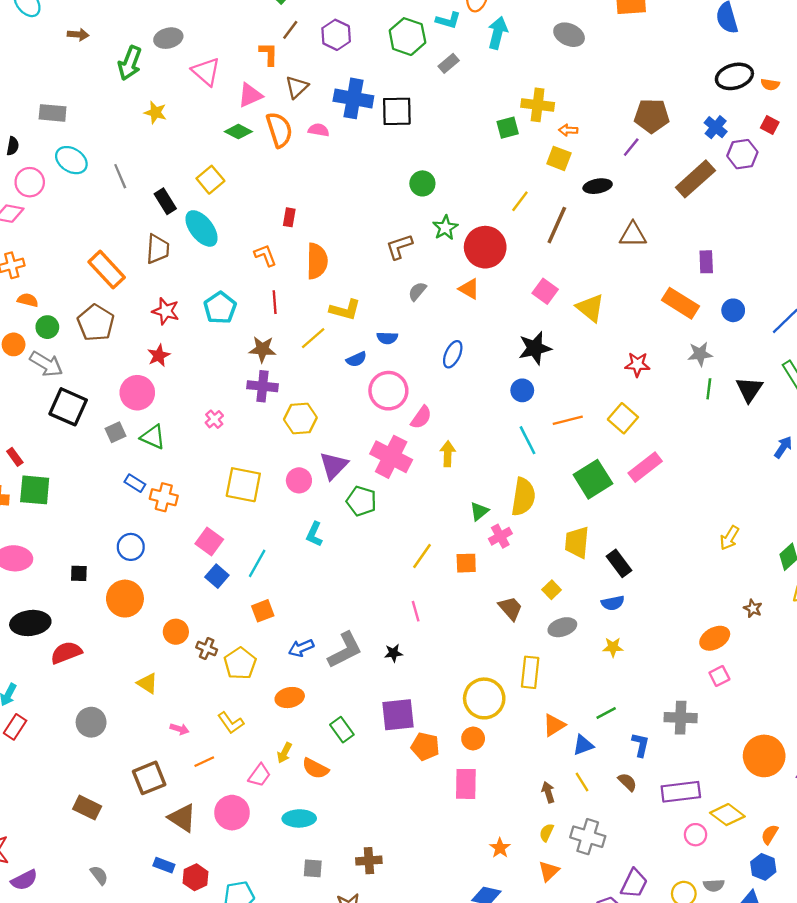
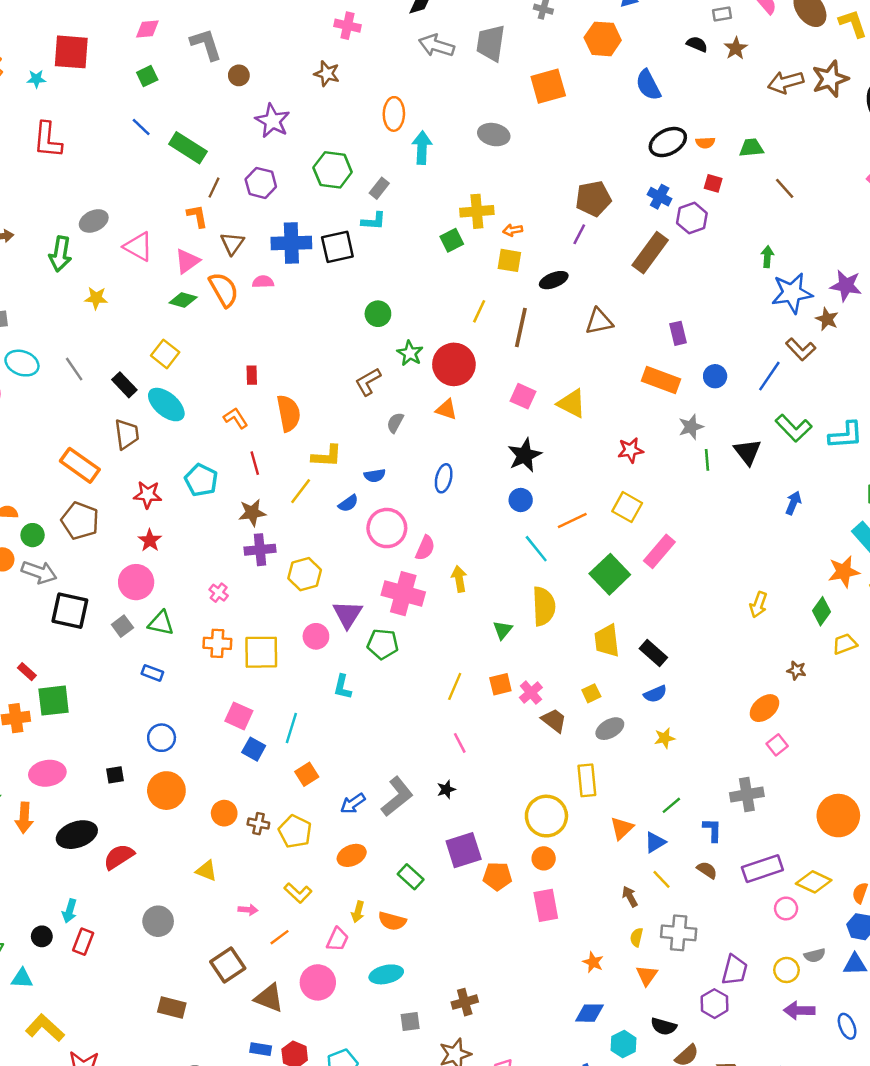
cyan L-shape: (448, 20) -> (374, 221), moved
orange cross: (164, 497) -> (217, 643), moved
pink cross: (500, 536) -> (531, 693), moved
yellow square: (552, 590) -> (591, 693), turned 30

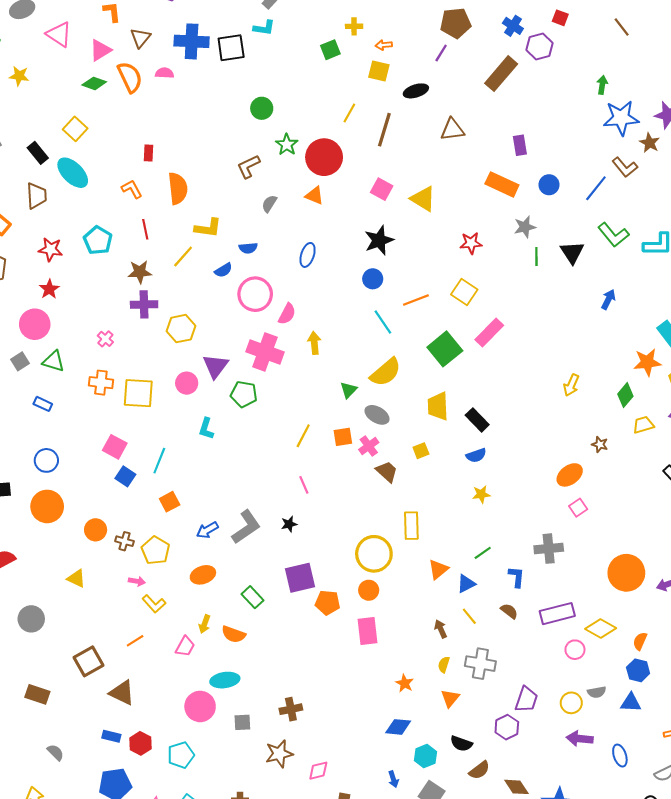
yellow cross: (477, 211) -> (354, 26), size x0.6
yellow semicircle: (544, 606) -> (386, 372), turned 48
gray ellipse: (610, 729) -> (377, 415), moved, turned 55
pink arrow: (248, 910) -> (137, 581), moved
pink circle: (318, 982) -> (200, 706), moved

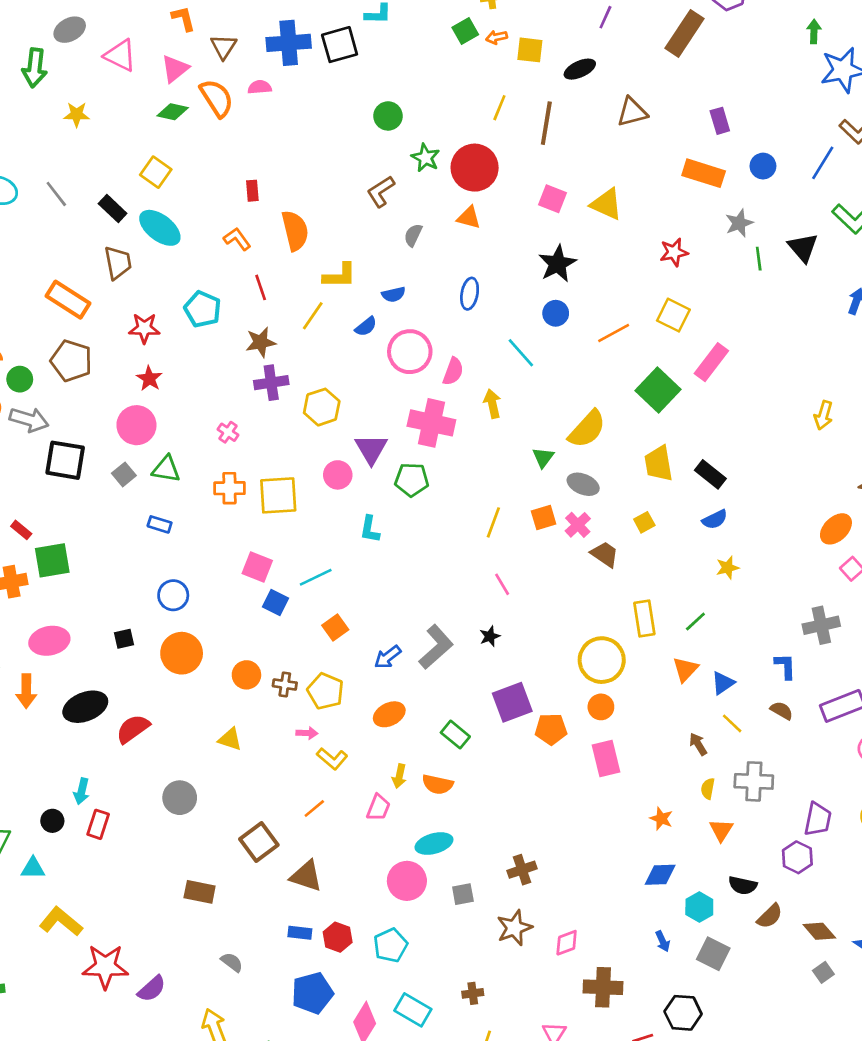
orange arrow: (384, 45) -> (497, 37), moved
cyan line: (383, 322) -> (521, 353), moved
cyan line: (159, 461) -> (316, 577), turned 50
green line: (483, 553) -> (695, 622), moved

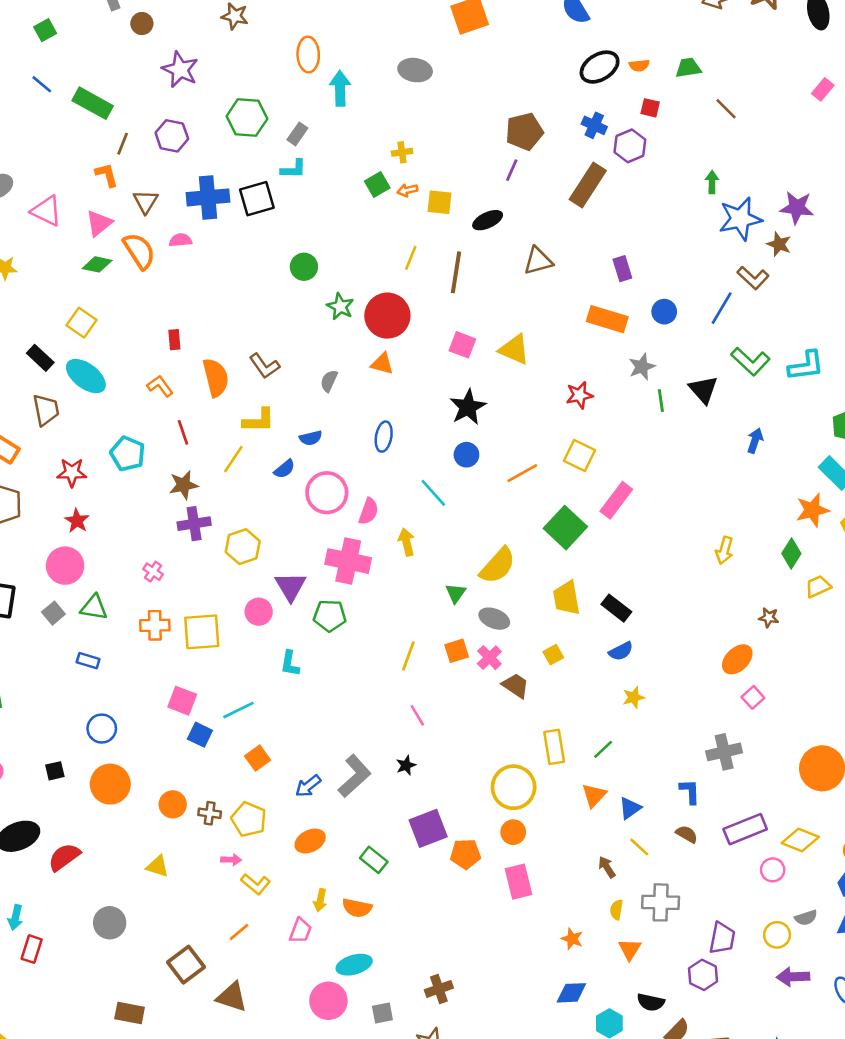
brown L-shape: (381, 191) -> (264, 366), moved, turned -92

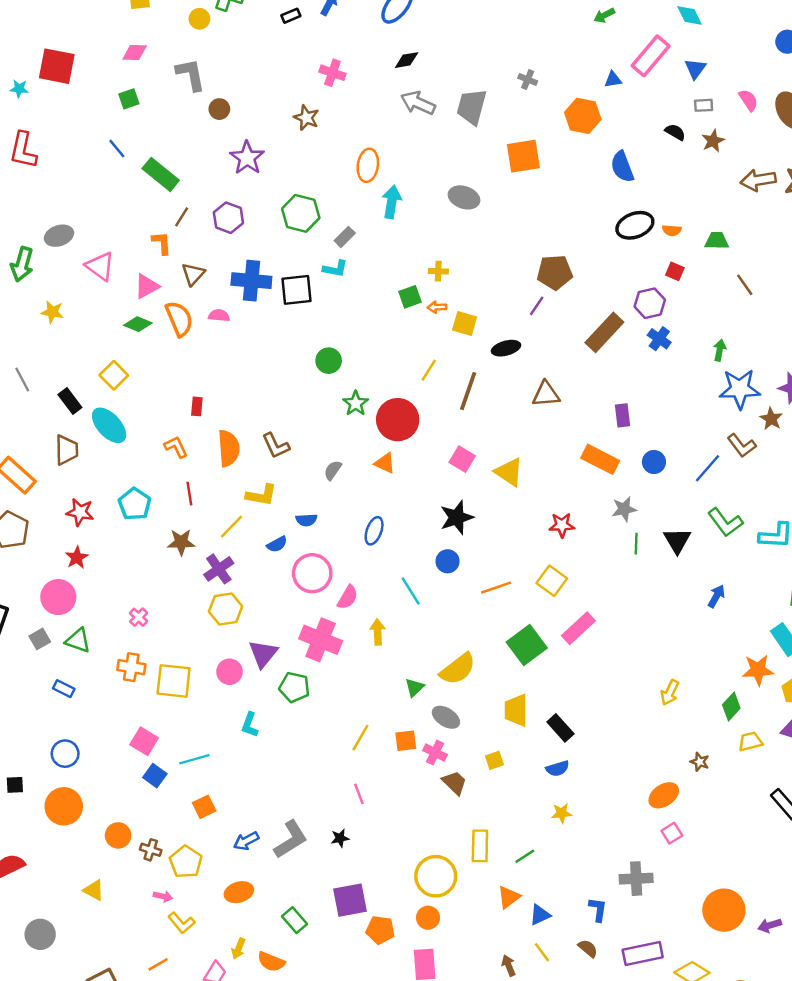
blue cross: (594, 125) -> (659, 339), moved
purple cross: (194, 524) -> (219, 569), moved, turned -36
pink cross: (489, 658) -> (435, 753), turned -30

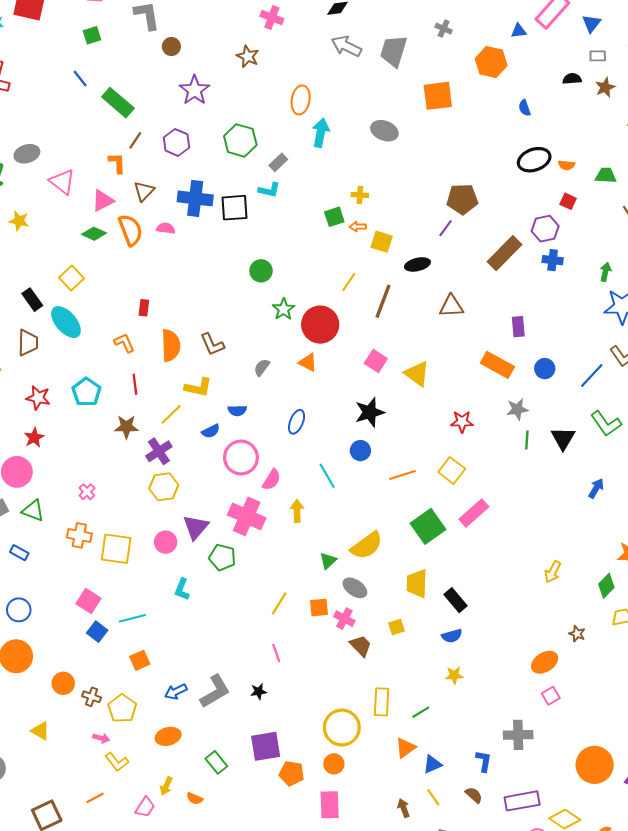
black semicircle: (675, 132) -> (572, 79), turned -36
blue semicircle: (622, 167) -> (525, 108), size x0.6
blue cross: (659, 339) -> (553, 260), turned -30
orange semicircle: (271, 962) -> (195, 798), size x0.7

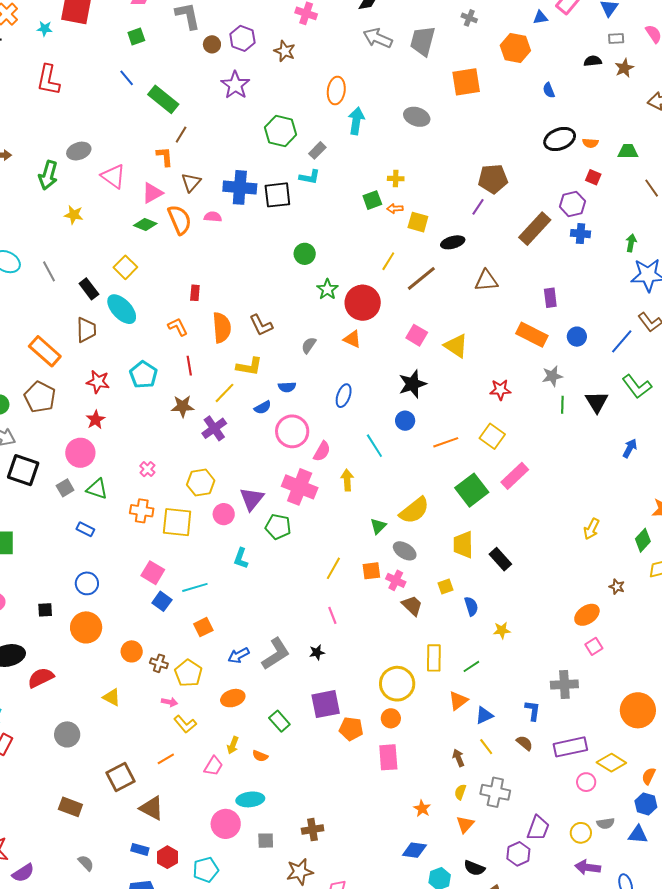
purple hexagon: (176, 142) -> (242, 38), moved
brown line: (383, 301) -> (421, 278), turned 32
yellow hexagon: (164, 487) -> (201, 483), moved
blue semicircle: (452, 636) -> (471, 606), moved, turned -90

